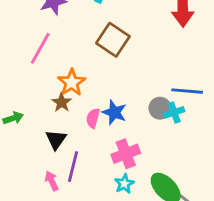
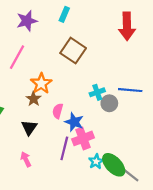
blue star: (114, 112) -> (74, 122), moved
cyan cross: (174, 112) -> (97, 92), moved
purple line: (73, 167) -> (64, 148), moved
cyan star: (124, 184) -> (96, 162), moved

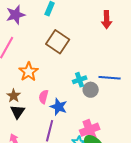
red arrow: (127, 26) -> (107, 20), size x0.7
brown star: (34, 99) -> (14, 96), moved
pink cross: (83, 138) -> (90, 130), moved

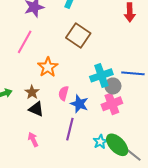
cyan cross: (80, 80) -> (101, 75), size x1.5
black triangle: (18, 112) -> (36, 109), turned -42
pink cross: (90, 130) -> (112, 104), moved

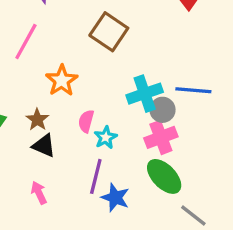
blue star: (79, 104) -> (115, 198), moved
cyan star: (100, 142) -> (106, 137), moved
green ellipse: (117, 145) -> (164, 176), moved

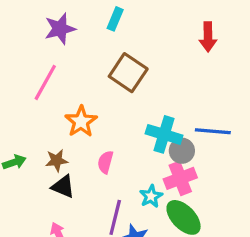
cyan cross: (145, 94) -> (164, 134), turned 36
brown star: (37, 120) -> (57, 160), turned 30
cyan star: (106, 137) -> (151, 196), moved

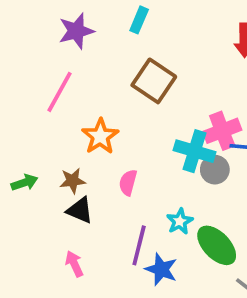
pink cross: (180, 178) -> (222, 131), moved

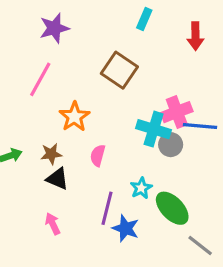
cyan rectangle: (139, 20) -> (144, 19), moved

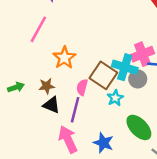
brown square: (119, 70) -> (103, 75), moved
cyan star: (141, 188) -> (115, 98), moved
purple line: (107, 208) -> (75, 110), moved
pink arrow: (53, 224) -> (68, 139), moved, size x1.6

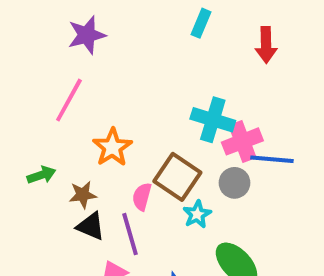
cyan cross: (125, 67) -> (213, 120), moved
green arrow: (16, 87) -> (41, 175), moved
purple line: (75, 110) -> (130, 234), turned -30

